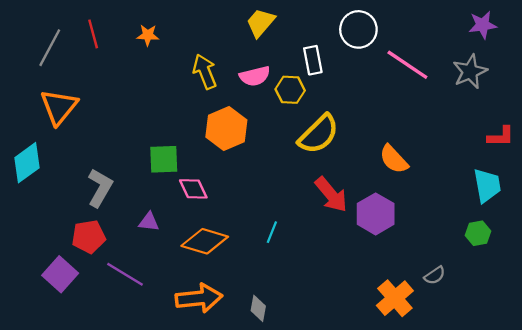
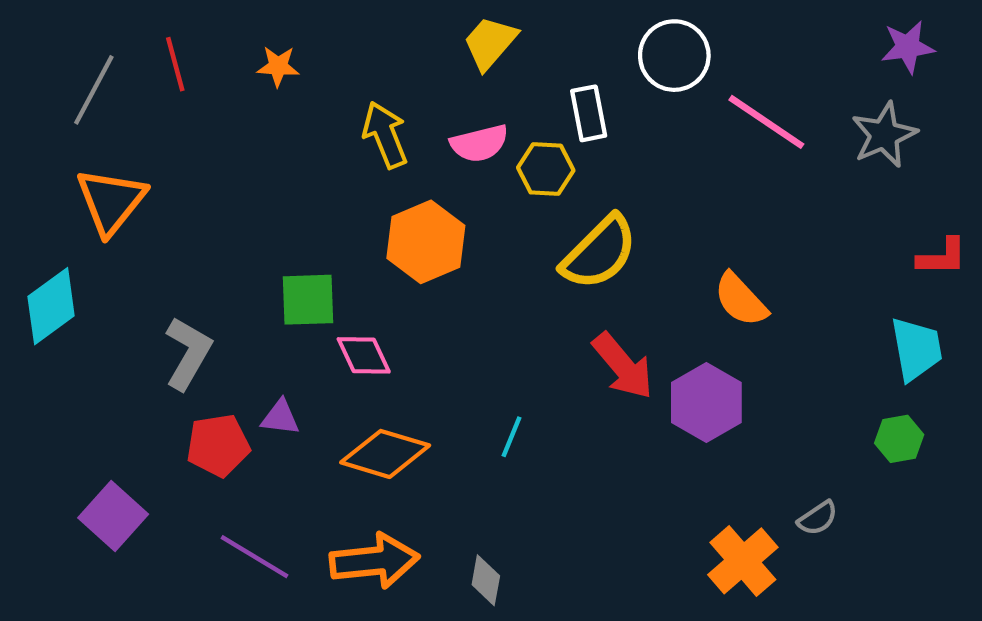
red pentagon: (89, 237) -> (218, 445), moved
purple line: (125, 274) -> (254, 557), moved

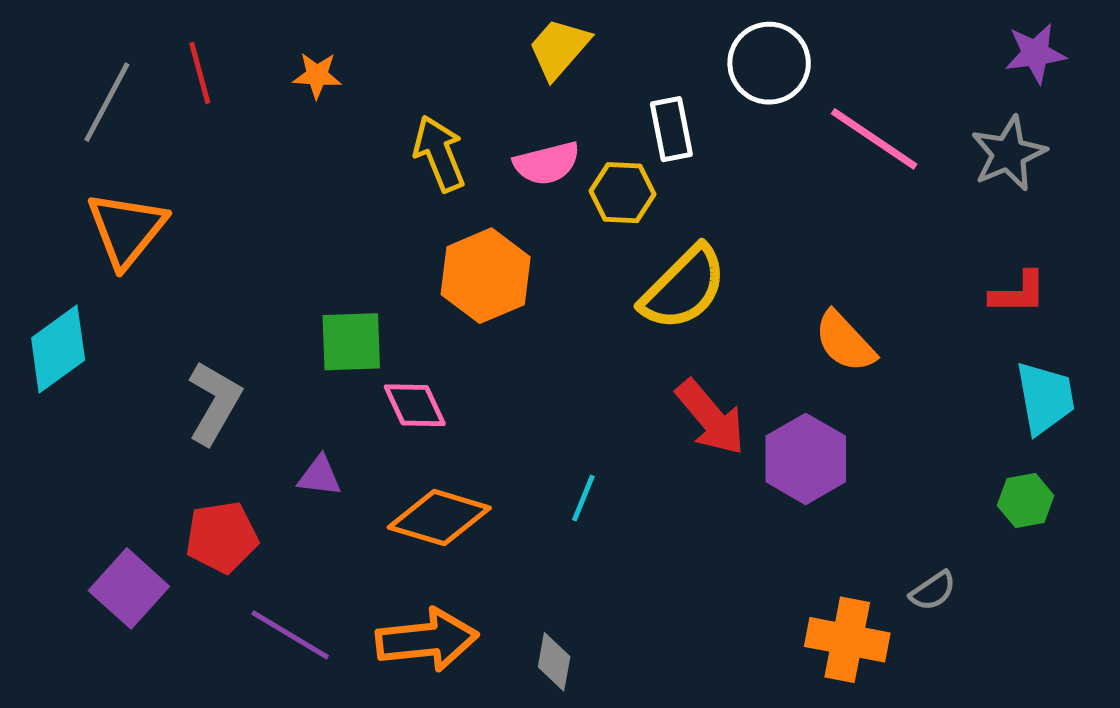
red L-shape: (942, 257) -> (1018, 293), moved
red pentagon: (218, 445) -> (222, 537), moved
orange cross: (743, 561) -> (847, 640), turned -38

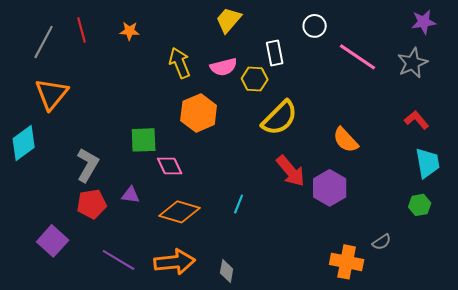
white circle: (769, 63) -> (315, 26), size x0.7
red L-shape: (1018, 293) -> (417, 120), turned -130
red pentagon: (222, 537) -> (92, 204), moved

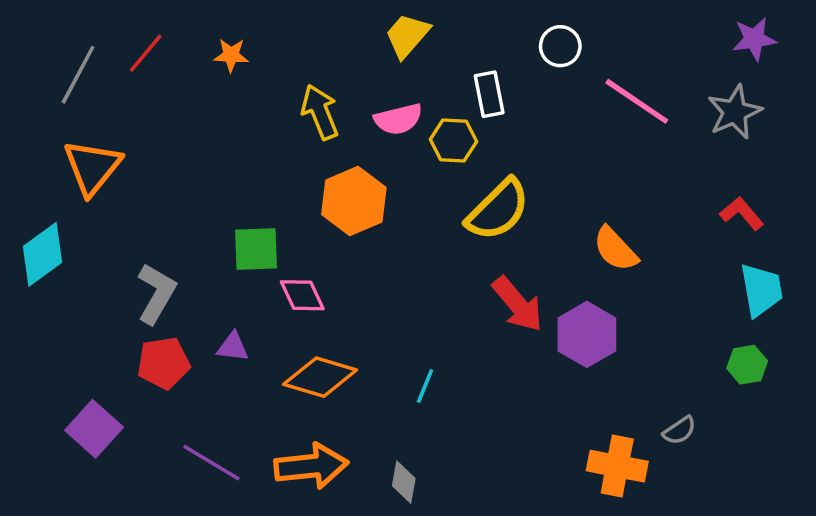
red line: (82, 30) -> (146, 53), turned 55
cyan line: (239, 204) -> (425, 386), moved

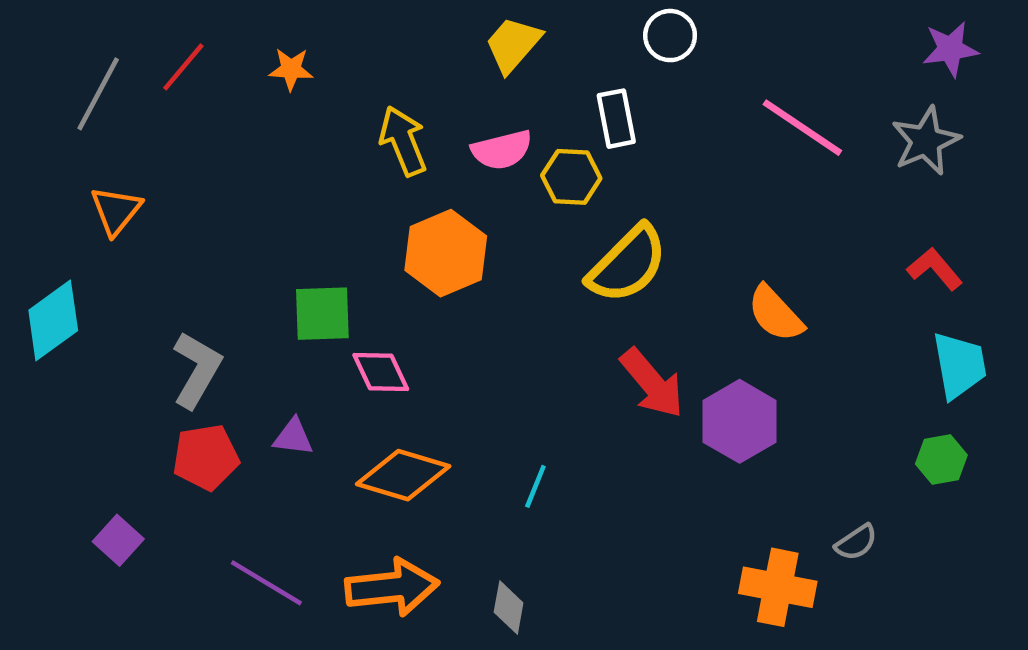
white circle: (560, 46) -> (670, 36), moved
orange triangle: (92, 167) -> (116, 210), size x0.7
purple square: (94, 429) -> (118, 540), size x0.7

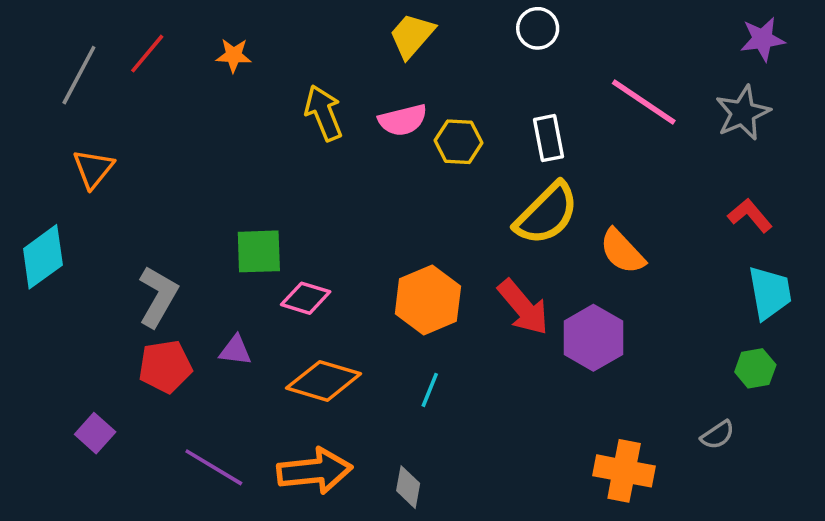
white rectangle: (616, 119) -> (548, 138), moved
orange hexagon: (446, 253) -> (428, 300), moved
yellow semicircle: (627, 264) -> (547, 214), moved
pink diamond: (381, 372) -> (306, 298), turned -48
gray semicircle: (856, 542) -> (718, 435), moved

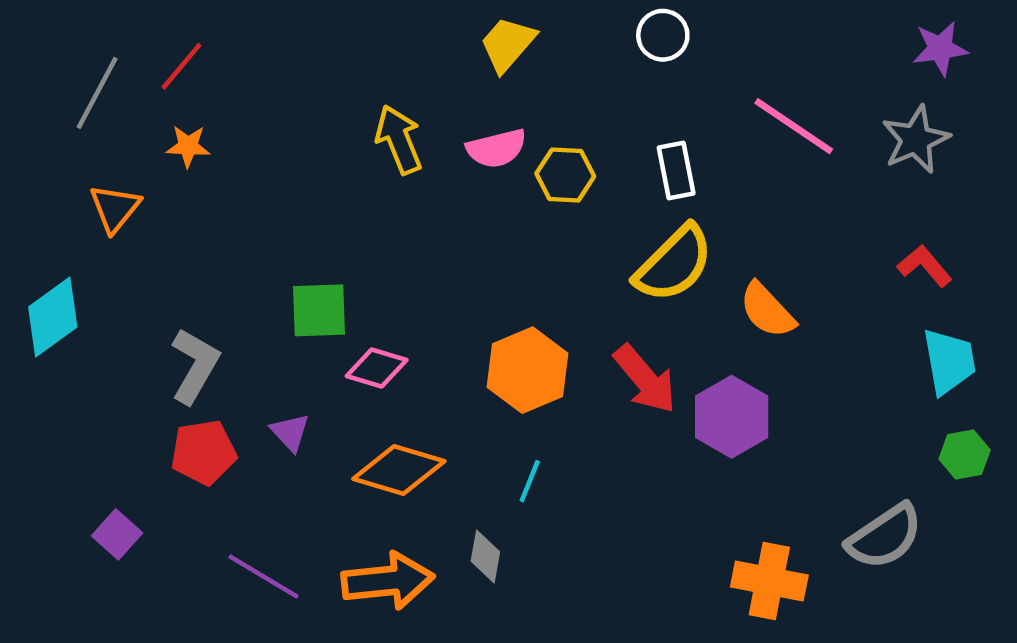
orange star: (234, 55) -> (188, 146), moved
purple triangle: (235, 350) -> (290, 432), turned 40
green hexagon: (755, 368) -> (965, 454), moved
gray semicircle: (718, 435) -> (885, 537), size x1.8
gray diamond: (408, 487) -> (485, 557), moved

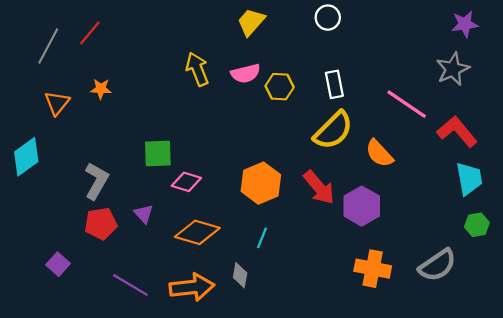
pink line: (794, 126) -> (407, 104), moved
orange star: (188, 146) -> (101, 89), moved
red L-shape: (925, 266) -> (457, 132), size x1.5
orange cross: (769, 581) -> (373, 269), moved

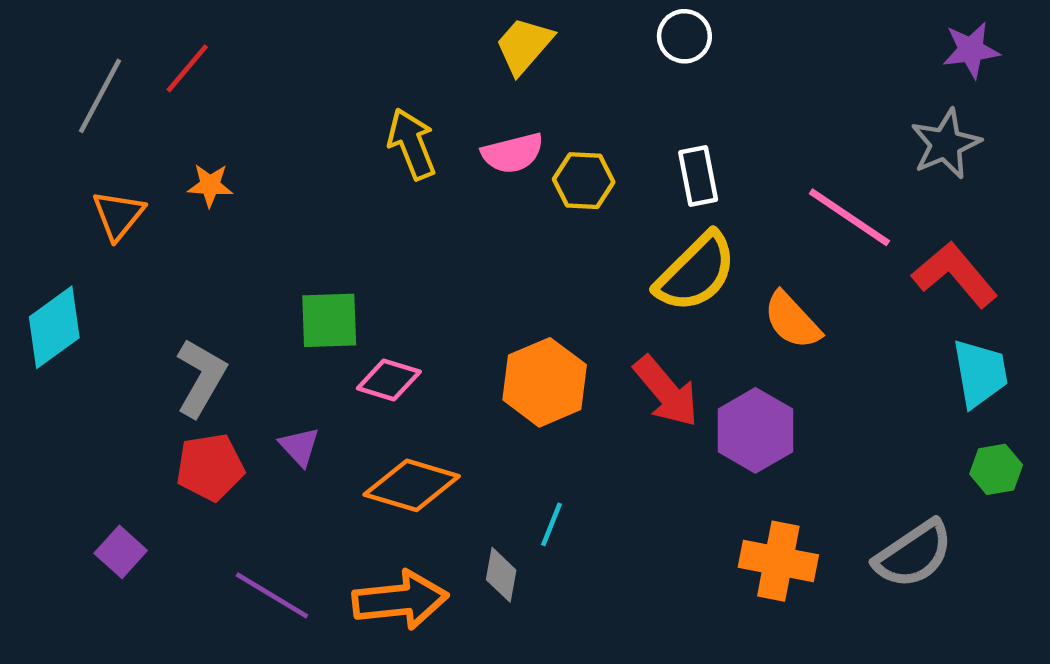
cyan line: (262, 238) -> (552, 524), moved

